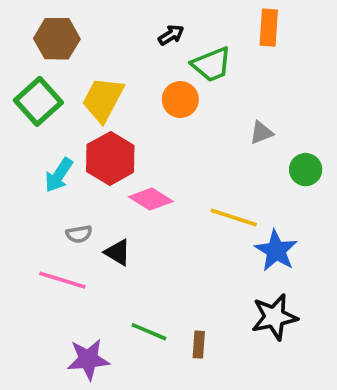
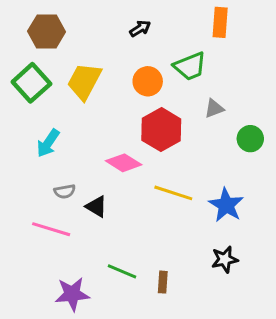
green trapezoid: (212, 64) -> (190, 66), moved
red hexagon: (110, 158) -> (161, 130), moved
yellow line: (234, 217) -> (173, 193), moved
black star: (274, 317) -> (225, 259), size x0.7

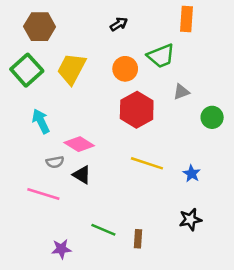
cyan arrow: (48, 143) -> (41, 121), turned 120
pink diamond: (124, 163) -> (79, 144), moved
blue star: (226, 205) -> (192, 174), size x0.6
purple star: (72, 294) -> (61, 249), size x0.7

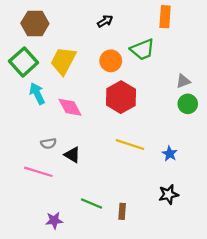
gray triangle: (181, 92) -> (183, 81), moved
cyan arrow: (41, 121) -> (37, 94), moved
pink diamond: (79, 144) -> (70, 107), moved, turned 30

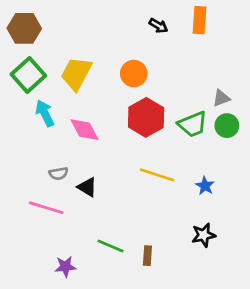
black arrow: (105, 21) -> (158, 26), moved, turned 63
brown hexagon: (35, 23) -> (24, 28), moved
green trapezoid: (142, 50) -> (193, 124), moved

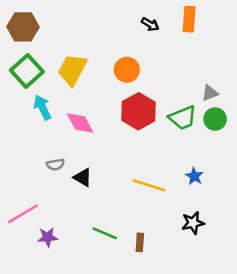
yellow line: (157, 175) -> (149, 185), moved
pink line: (46, 208) -> (23, 214), moved, turned -48
purple star: (65, 267) -> (48, 237), moved

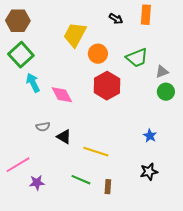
yellow trapezoid: (72, 70) -> (75, 35), moved
green trapezoid: (183, 118) -> (137, 58), moved
yellow line: (149, 185) -> (96, 152), moved

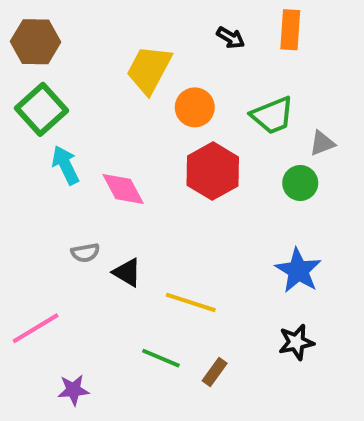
green circle: (166, 92) -> (300, 183), moved
blue star: (150, 136) -> (298, 271), size x1.6
purple star: (37, 183) -> (73, 390), moved
brown rectangle: (108, 187) -> (215, 372), turned 32

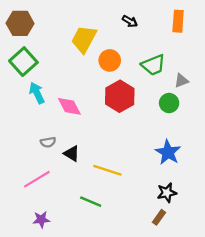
orange rectangle: (290, 30) -> (178, 21), moved
pink line: (36, 328) -> (37, 179), moved
brown rectangle: (215, 372) -> (159, 217), moved

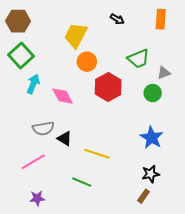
orange circle: (110, 60) -> (87, 62), moved
cyan arrow: (37, 93) -> (33, 84), turned 48
gray semicircle: (48, 142) -> (43, 128), size x1.5

